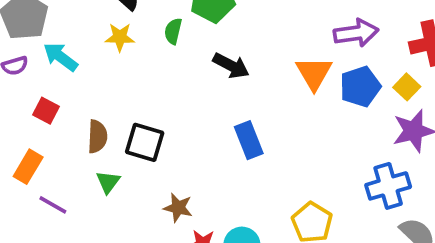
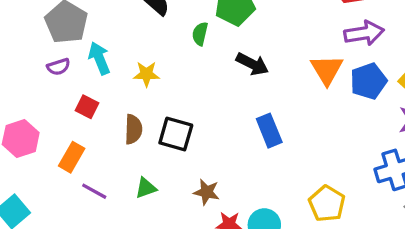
yellow star: (120, 37) -> (146, 74), moved
cyan arrow: (60, 57) -> (99, 58), turned 32
green triangle: (108, 182) -> (146, 188), moved, turned 35

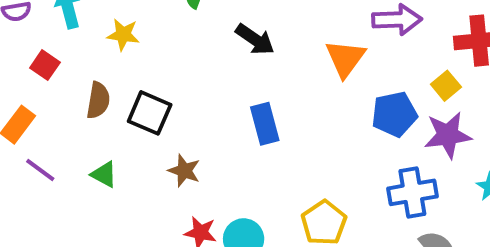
blue pentagon: (368, 81) -> (394, 114), moved
green triangle: (146, 188) -> (104, 174), turned 40
brown star: (207, 192) -> (184, 171), moved

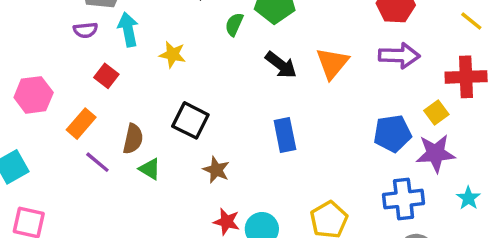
orange triangle: (345, 58) -> (332, 63), moved
brown semicircle: (98, 100) -> (133, 139), moved

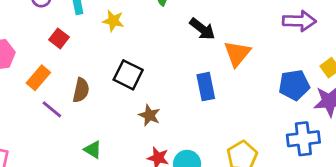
orange triangle: (332, 63) -> (237, 54), moved
green triangle: (150, 169) -> (93, 150), moved

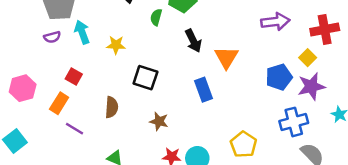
black arrow: (202, 29) -> (193, 41), turned 35
red square: (59, 38) -> (74, 76), moved
black square: (128, 75) -> (145, 78), moved
brown semicircle: (81, 90) -> (112, 107), moved

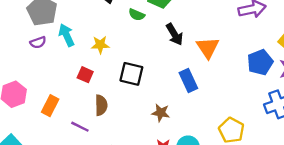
green semicircle: (156, 17) -> (137, 15), turned -77
red square: (74, 76) -> (85, 75), moved
brown star: (159, 121) -> (161, 113), moved
purple line: (75, 129) -> (80, 127), moved

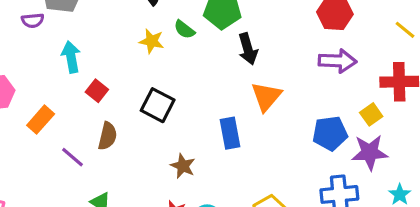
black arrow: (174, 34) -> (248, 49), moved
cyan arrow: (66, 35) -> (71, 57), moved
purple semicircle: (38, 42) -> (33, 20), moved
yellow star: (100, 45) -> (152, 41), moved

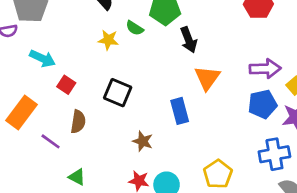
cyan arrow: (71, 57) -> (42, 58), turned 130
purple arrow: (337, 61) -> (265, 69), moved
orange rectangle: (41, 120) -> (22, 113), size x1.4

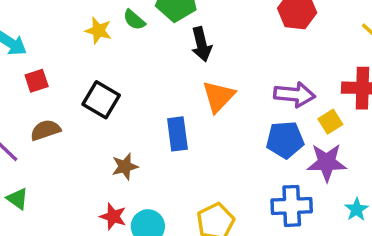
red square: (66, 85) -> (37, 81), turned 30
brown semicircle: (78, 122) -> (45, 130), turned -125
brown star: (143, 141) -> (125, 167), turned 30
green triangle: (77, 177) -> (17, 199), moved

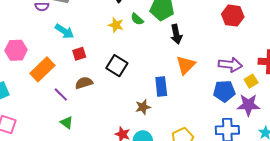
brown star: (125, 167) -> (143, 107), moved

